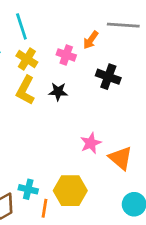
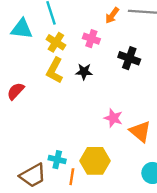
orange arrow: (91, 40) -> (112, 15), moved
pink star: (91, 143) -> (113, 118), turned -30

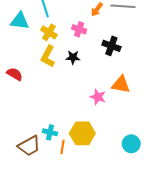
red semicircle: (16, 91) -> (15, 74), turned 77
orange triangle: (140, 131) -> (121, 84), moved, turned -30

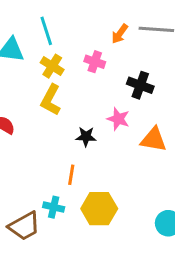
black star: (73, 57) -> (86, 137), moved
pink star: (98, 97) -> (118, 119), moved
orange line: (62, 147) -> (71, 175), moved

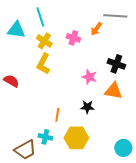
orange arrow: (120, 34) -> (96, 29), moved
black cross: (140, 85) -> (116, 64), moved
black star: (86, 137) -> (87, 107), moved

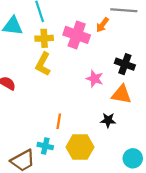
pink cross: (73, 38) -> (77, 35), size x1.6
yellow cross: (44, 41) -> (44, 38), turned -35
black star: (87, 107) -> (108, 120), moved

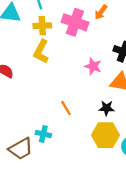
orange line: (59, 121) -> (66, 108), moved, turned -40
yellow hexagon: (80, 147) -> (105, 135), moved

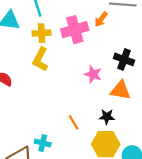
pink cross: (75, 22) -> (75, 30), turned -35
orange line: (66, 108) -> (74, 122), moved

